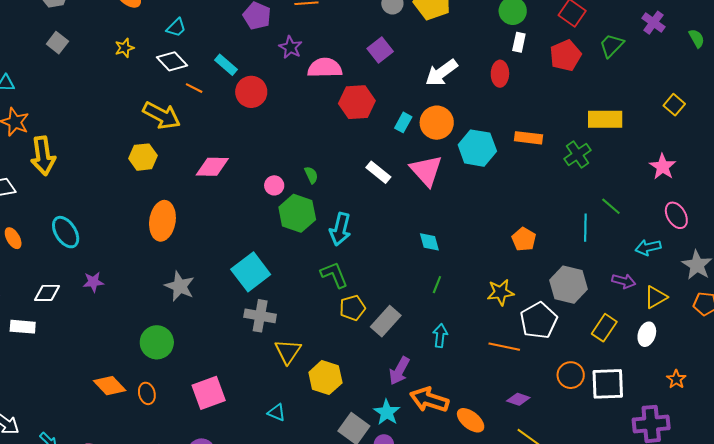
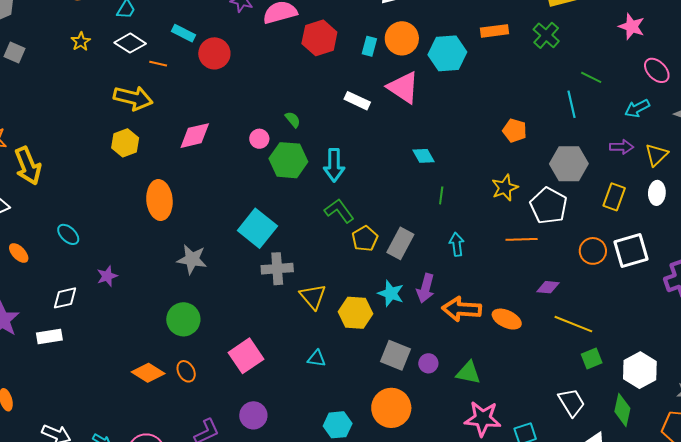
cyan ellipse: (66, 232) -> (68, 234), size x0.7
cyan star: (387, 412) -> (391, 293), moved

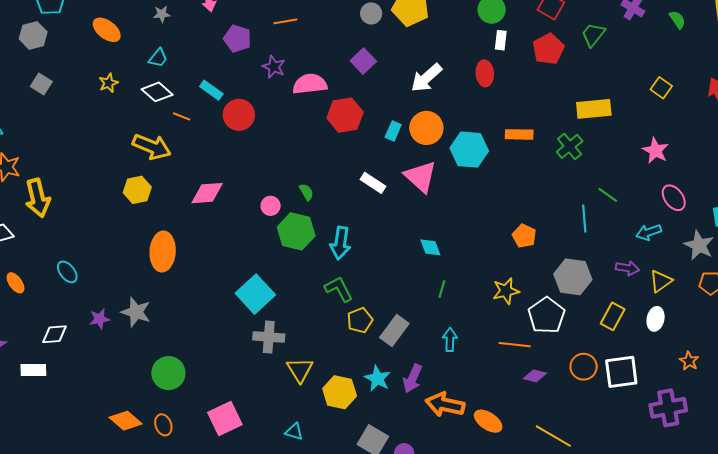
gray star: (192, 259) -> (136, 312), moved
purple diamond: (548, 287) -> (535, 376), moved

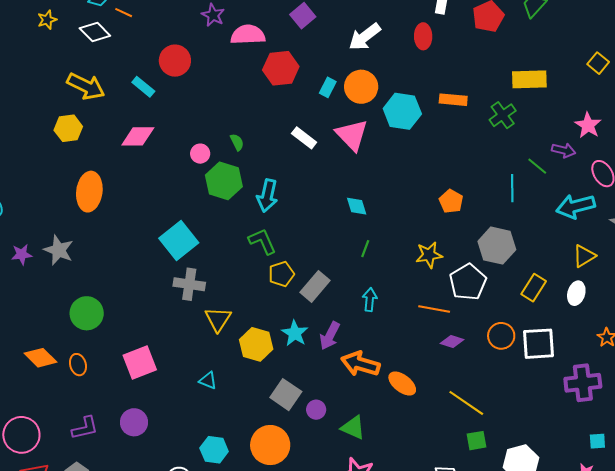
cyan rectangle: (211, 90) -> (143, 87), moved
orange line: (182, 116) -> (124, 13), moved
cyan arrow: (649, 232) -> (575, 206), size x1.5
purple arrow: (627, 268) -> (564, 150), moved

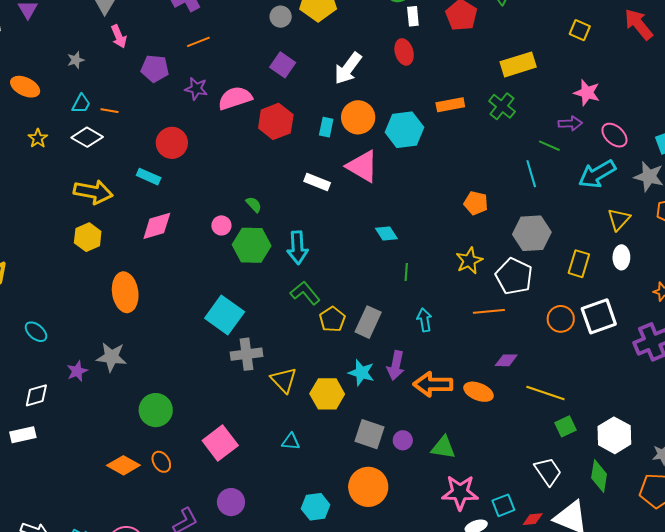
purple diamond: (452, 342) -> (506, 360), moved

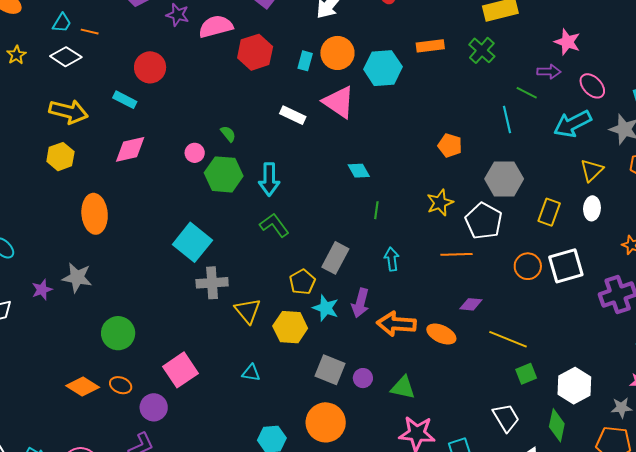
yellow pentagon: (332, 319) -> (302, 282), moved
orange ellipse: (161, 462) -> (121, 385), turned -40
purple circle: (231, 502) -> (154, 407), moved

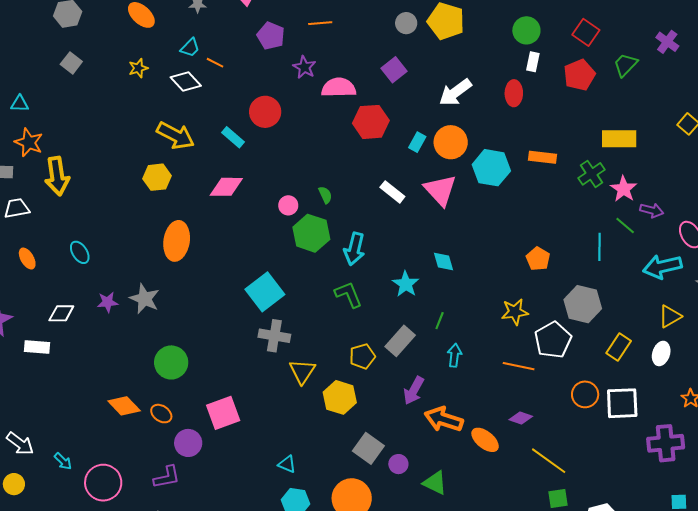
pink star: (567, 42) -> (624, 189), moved
green line: (376, 210) -> (440, 321), moved
cyan star: (326, 308) -> (406, 284), moved
cyan triangle: (251, 373) -> (287, 464), moved

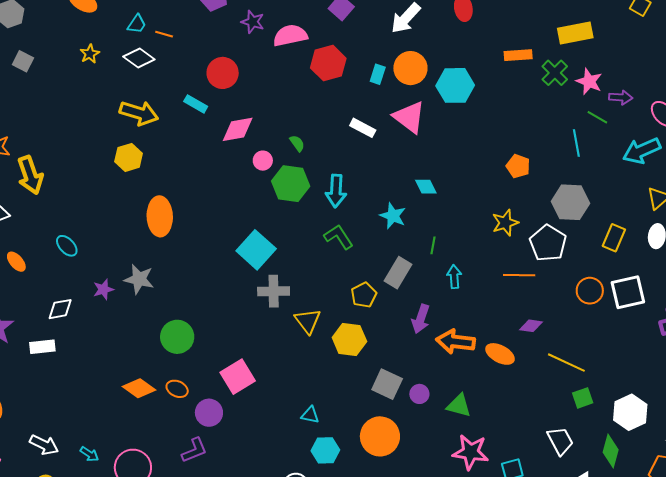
orange rectangle: (542, 157) -> (518, 55), moved
pink diamond: (226, 187) -> (238, 129), moved

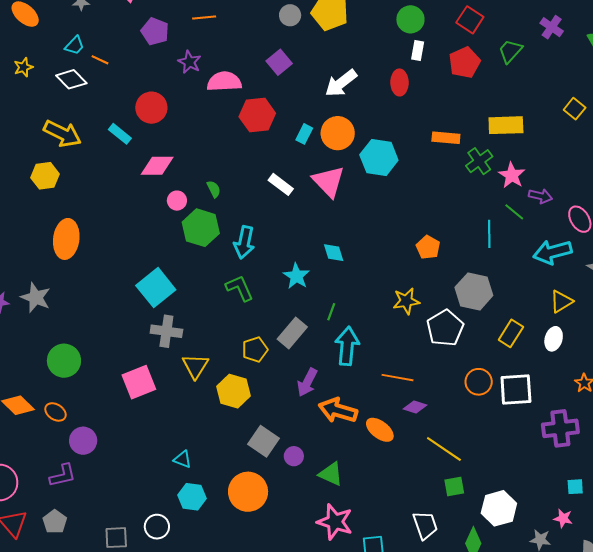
orange line: (519, 275) -> (397, 378), moved
cyan arrow: (454, 277) -> (347, 346), size x1.6
pink square: (238, 377) -> (139, 382), moved

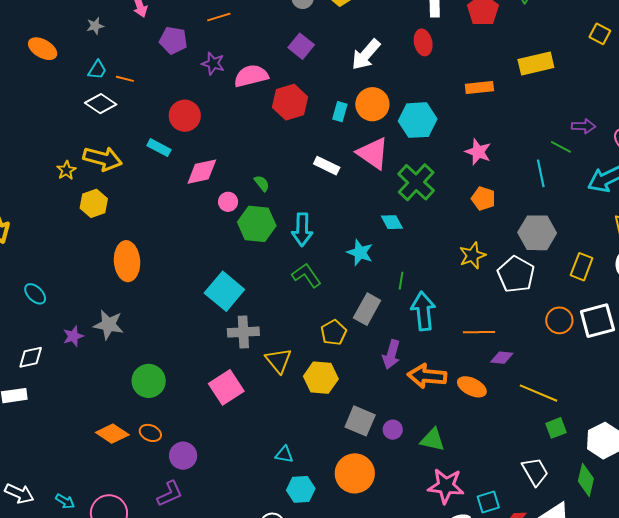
yellow star: (23, 67) -> (66, 170), moved
green cross: (479, 161) -> (416, 182), moved, size x1.4
pink star: (512, 175) -> (478, 152), moved

